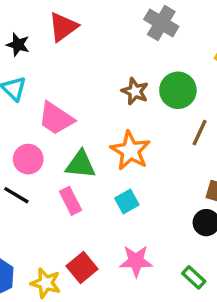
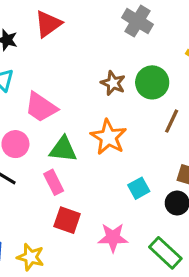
cyan square: (127, 202) -> (139, 188), moved
red square: (82, 267) -> (67, 220), moved, turned -32
green rectangle: (194, 277) -> (165, 253), size x1.5

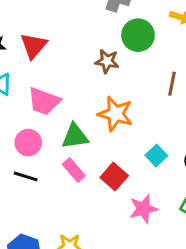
red triangle: (48, 24) -> (34, 46), moved
green circle: (152, 82) -> (138, 35), moved
red square: (67, 220) -> (114, 177), moved, turned 36

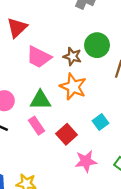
green circle: (138, 35) -> (97, 45), moved
brown star: (107, 61) -> (72, 56), moved
pink trapezoid: (44, 101) -> (39, 57), moved

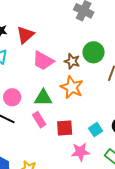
cyan square: (100, 122) -> (96, 130), moved
red square: (67, 134) -> (65, 128), turned 36

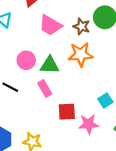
orange star: (72, 87) -> (81, 54), turned -30
pink circle: (12, 97) -> (26, 60), moved
red square: (65, 128) -> (67, 112), moved

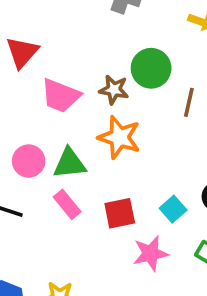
orange star: (81, 54) -> (119, 137), turned 30
red square: (67, 112) -> (120, 213), moved

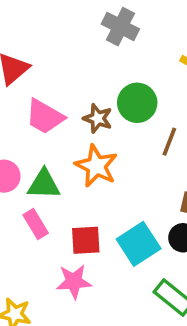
cyan square: (173, 209) -> (139, 244), size x1.6
pink star: (151, 253) -> (74, 282), moved

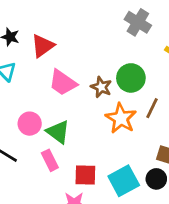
gray cross: (120, 27) -> (138, 22), moved
orange star: (96, 166) -> (121, 118), moved
green triangle: (44, 184) -> (58, 132), turned 30

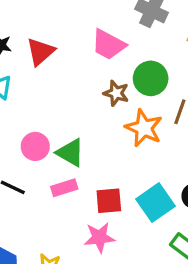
pink trapezoid: (63, 83) -> (108, 45), moved
pink rectangle: (50, 160) -> (64, 188), turned -75

